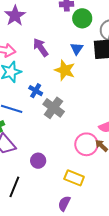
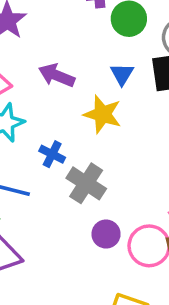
purple arrow: (41, 47) -> (57, 75), turned -30
purple circle: (38, 161) -> (106, 234), moved

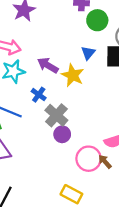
purple arrow: (57, 75) -> (48, 65), moved
purple circle: (106, 234) -> (62, 134), moved

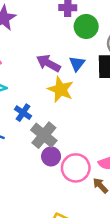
purple arrow: (48, 65) -> (48, 63), moved
pink circle: (89, 159) -> (76, 168), moved

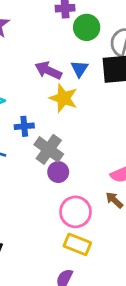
blue cross: (23, 113) -> (24, 126), turned -35
pink circle: (76, 168) -> (75, 212), moved

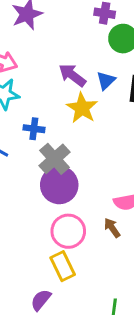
purple circle: (58, 172) -> (59, 185), size x1.6
yellow rectangle: (77, 244) -> (63, 266), turned 30

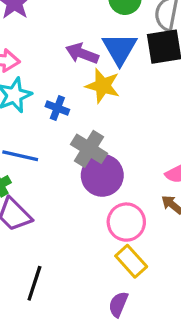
blue triangle: (106, 81) -> (120, 49), size x1.6
blue cross: (34, 129) -> (57, 108), moved, turned 30

